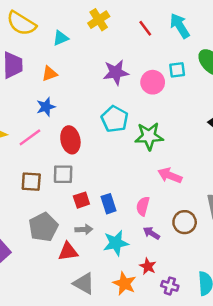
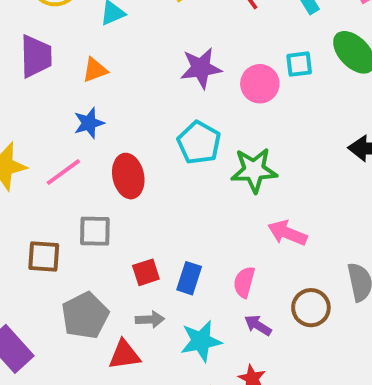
gray square: (63, 174) -> (95, 231), moved
brown square: (31, 182) -> (44, 257), moved
blue rectangle: (108, 204) -> (189, 278), turned 36

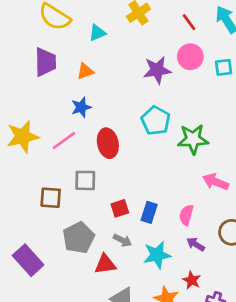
pink circle: (260, 84) -> (190, 57), moved
gray arrow: (150, 319) -> (122, 240), turned 30

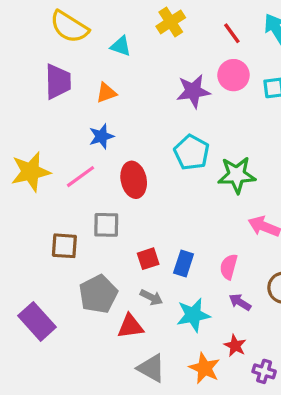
cyan triangle: (97, 33) -> (121, 46), turned 42

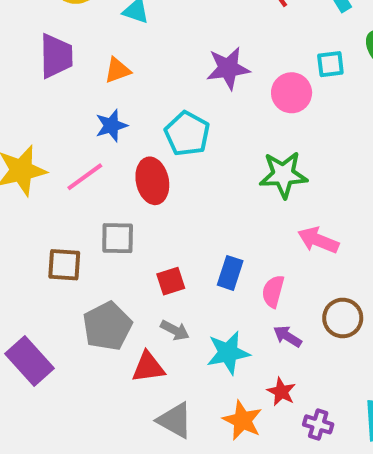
pink circle: (233, 75) -> (292, 93), moved
cyan pentagon: (192, 152) -> (187, 134), moved
blue rectangle: (184, 264) -> (230, 273), moved

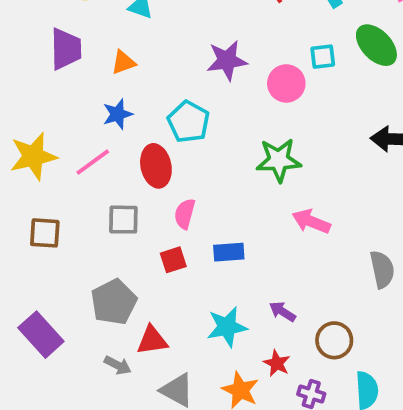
brown square: (64, 265) -> (45, 233), moved
blue rectangle: (230, 273) -> (229, 252), turned 68
pink semicircle: (273, 291) -> (185, 214), moved
brown circle: (343, 318) -> (334, 340), moved
gray arrow: (175, 330) -> (118, 365), moved

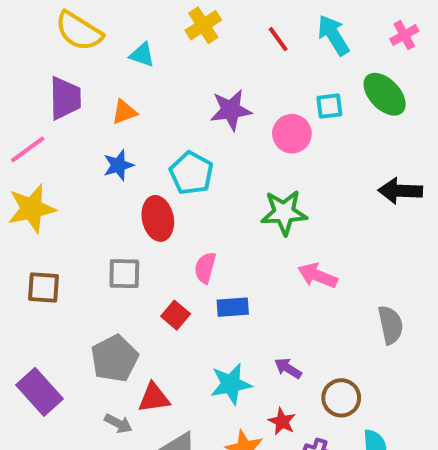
pink line: (93, 162) -> (28, 149), moved
pink semicircle: (185, 214) -> (205, 268), moved
red square: (173, 260) -> (176, 315), turned -32

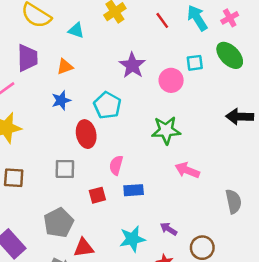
pink cross: (404, 35) -> (230, 18), moved
purple star: (231, 110) -> (132, 65), turned -30
red square: (176, 315) -> (97, 195), turned 35

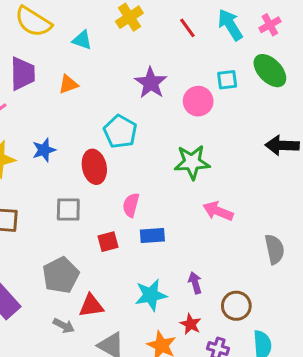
blue star: (61, 100) -> (44, 150), moved
purple arrow: (169, 229) -> (195, 283), turned 42

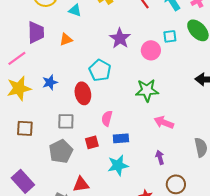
gray pentagon: (61, 275) -> (61, 151), moved
purple arrow: (195, 283) -> (160, 157), moved
cyan star: (151, 295) -> (118, 165), moved

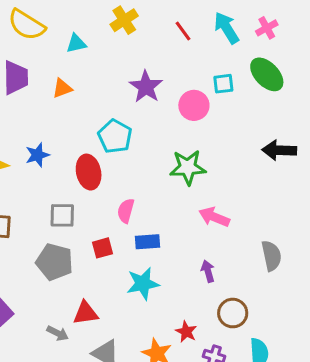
cyan triangle: (75, 10) -> (76, 43), turned -32
gray pentagon: (61, 151) -> (54, 262), turned -30

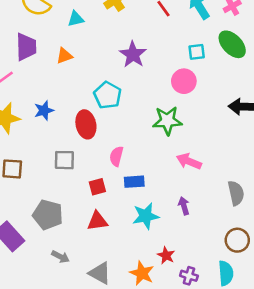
pink circle: (194, 105) -> (184, 81), moved
gray pentagon: (54, 262) -> (48, 215), moved
cyan star: (143, 284) -> (146, 216), moved
red triangle: (85, 313) -> (97, 221), moved
brown circle: (233, 313) -> (237, 240), moved

